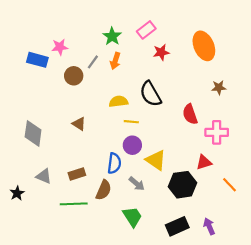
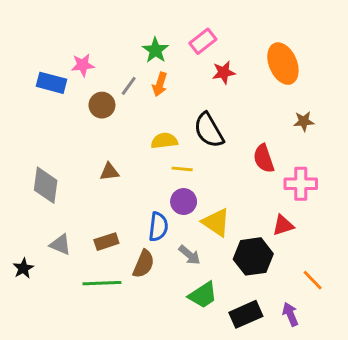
brown triangle: (79, 124) -> (109, 172), turned -40
orange line: (230, 185) -> (313, 280), moved
green trapezoid: (132, 217) -> (203, 295), moved, turned 90

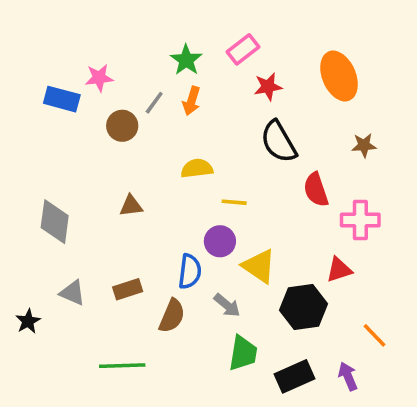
black semicircle: (209, 130) -> (279, 142), moved
yellow line: (182, 169) -> (234, 202), moved
green line: (102, 283) -> (122, 366), moved
green trapezoid: (203, 295) -> (243, 353), turned -48

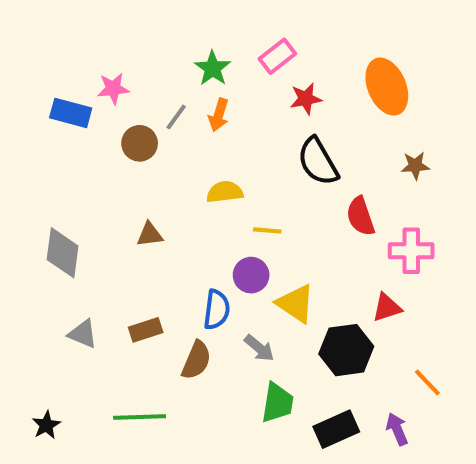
black star: (28, 321) -> (46, 425), moved

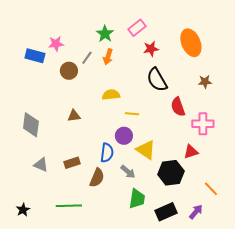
purple arrow: (397, 429) -> (196, 212), turned 63

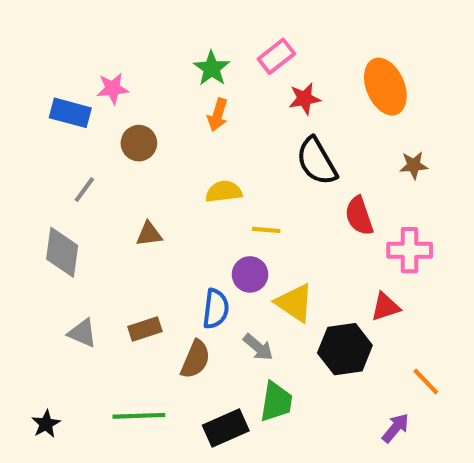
gray line: (87, 58) -> (84, 190), moved
black rectangle: (166, 212) -> (226, 428), moved

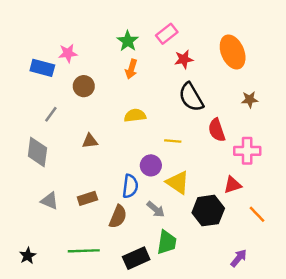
yellow line: (266, 230) -> (173, 141), moved
orange line: (426, 382) -> (257, 214), moved

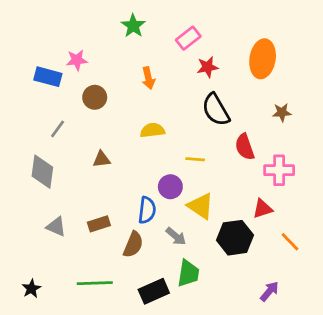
green star: (128, 41) -> (133, 26), moved
orange ellipse: (233, 52) -> (263, 59), turned 32
orange arrow: (131, 69) -> (148, 78), turned -30

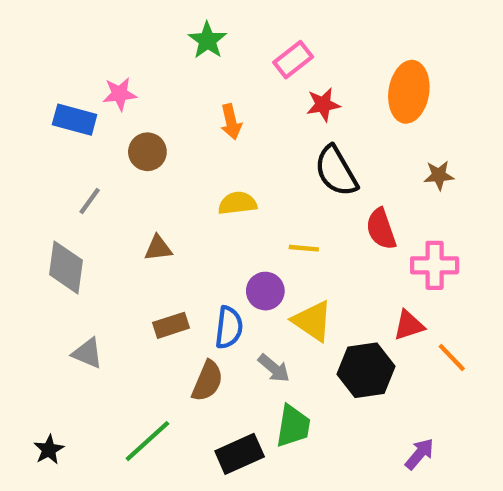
brown rectangle: (99, 224) -> (171, 325), moved
orange line: (290, 242) -> (452, 357), moved
green line: (95, 283) -> (147, 441), turned -40

